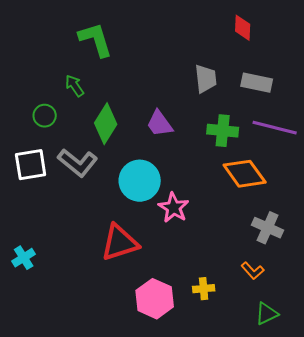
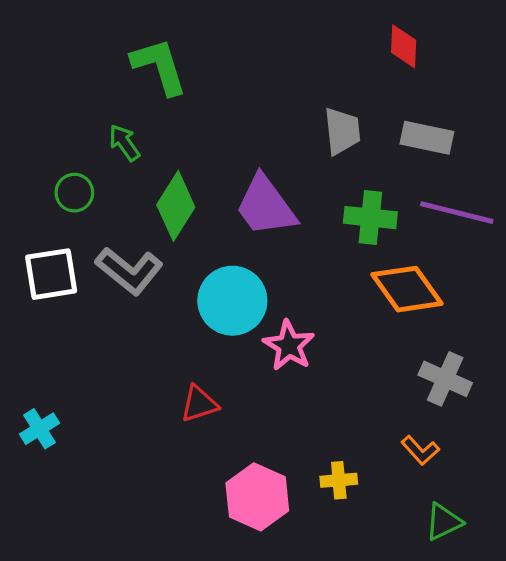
purple trapezoid: (160, 124) -> (266, 206), size x1.4
red triangle: (120, 243) -> (199, 404), size x0.6

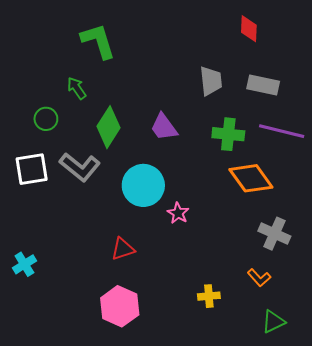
purple trapezoid: (266, 206) -> (164, 127), size x0.7
pink star: (289, 346) -> (178, 213), size x0.7
pink hexagon: (257, 497) -> (120, 306), moved

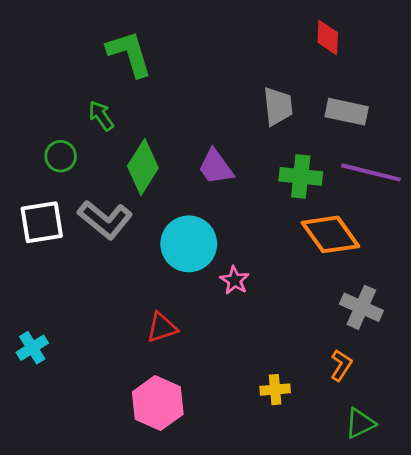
orange L-shape: (259, 278) -> (341, 365), turned -105

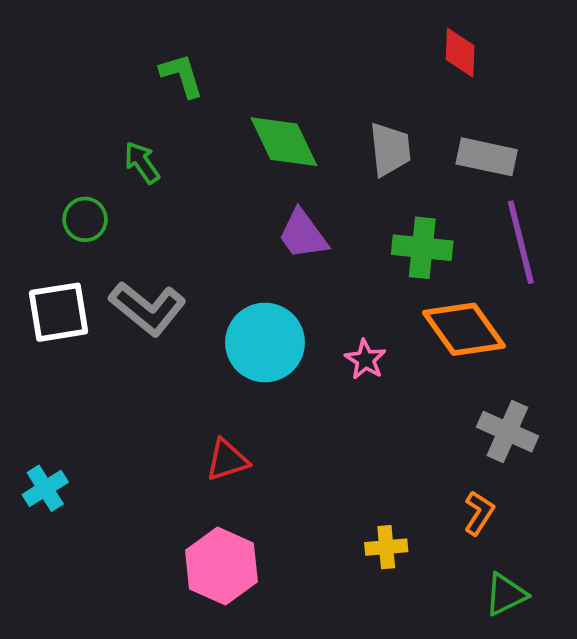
green L-shape: (129, 54) -> (182, 75), size x0.7
green diamond: (143, 167) -> (284, 142), moved, turned -58
purple line: (371, 172) -> (521, 242), turned 62
pink star: (235, 280) -> (365, 360), moved

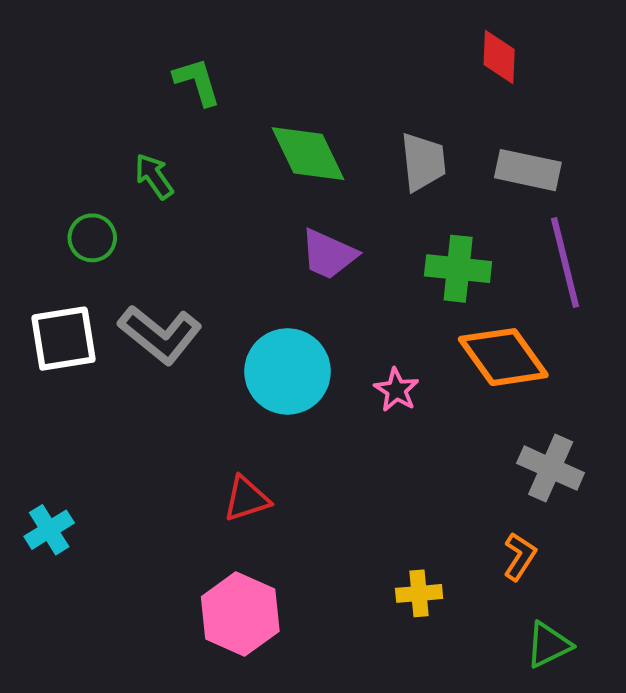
purple trapezoid: (303, 235) -> (329, 254), turned -30

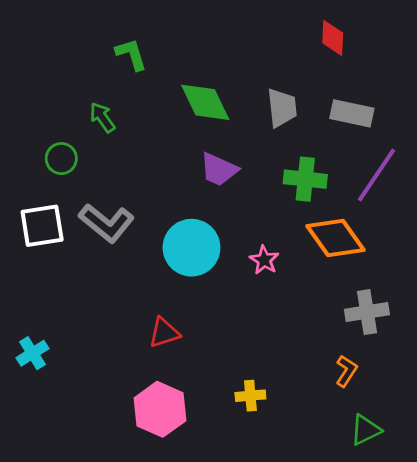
purple line: (565, 263) -> (377, 175), turned 48
gray cross: (551, 468) -> (367, 312), turned -33
yellow cross: (419, 593) -> (250, 396), moved

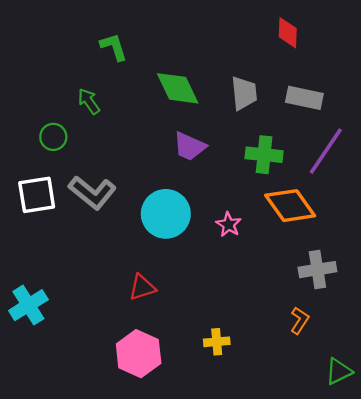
cyan cross: (33, 353) -> (28, 305), size x1.4
green triangle: (366, 430) -> (339, 371), moved

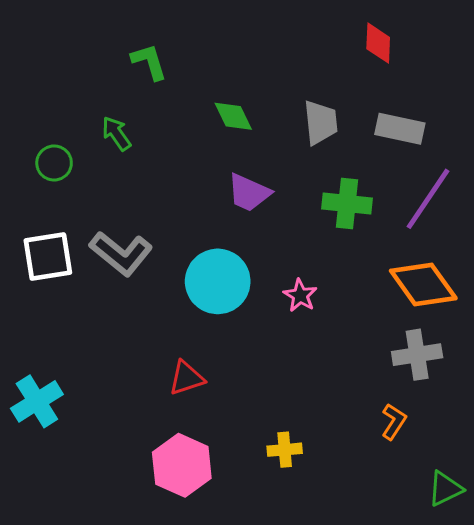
green diamond: (178, 88) -> (233, 116), size x0.7
green circle: (53, 137) -> (54, 163), moved
orange diamond: (290, 206) -> (423, 285), moved

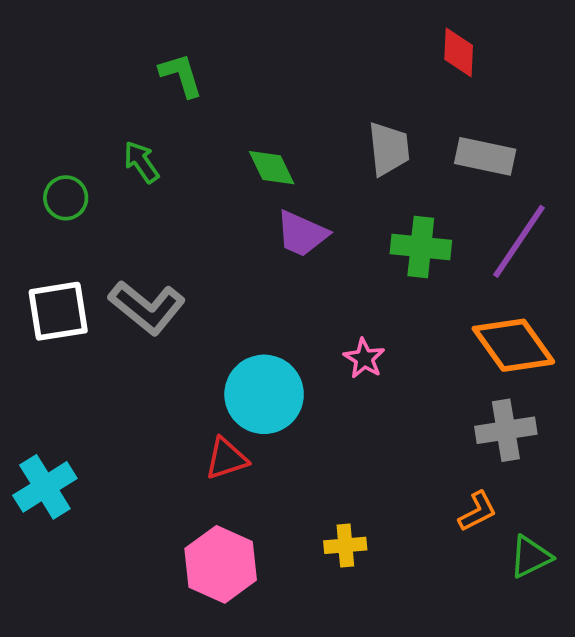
green diamond: (233, 116) -> (272, 168), moved
cyan circle: (218, 281) -> (264, 394), moved
orange L-shape: (394, 422) -> (478, 511), turned 30
green triangle: (445, 489) -> (530, 557), moved

